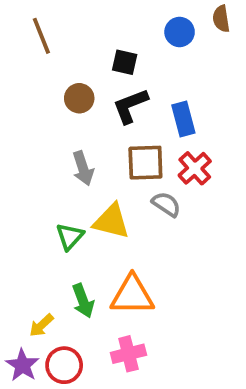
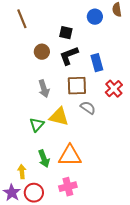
red cross: (195, 168) -> (114, 89), moved
yellow arrow: (41, 325) -> (22, 172), turned 128

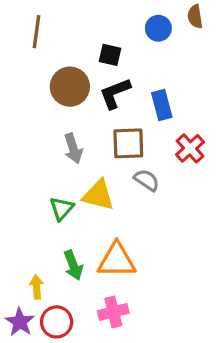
brown line: (22, 19) -> (37, 32), turned 30
brown circle: (42, 52) -> (70, 87), size x1.5

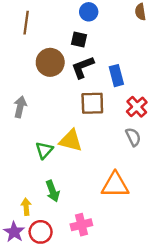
blue circle: (158, 28) -> (89, 12), moved
gray arrow: (73, 148) -> (20, 107), moved, turned -150
gray semicircle: (147, 180) -> (133, 137), moved, turned 30
orange triangle: (117, 260) -> (115, 185), moved

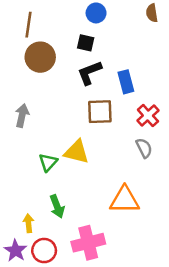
brown circle: (50, 62) -> (40, 57), moved
pink cross: (81, 225) -> (88, 243), size x1.4

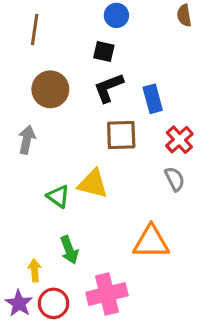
brown circle: (40, 57) -> (50, 89), moved
green triangle: (48, 162) -> (58, 196), turned -36

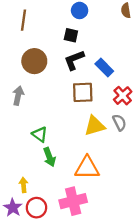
blue rectangle: (153, 99) -> (104, 68), turned -30
yellow triangle: (93, 184) -> (95, 126), moved, turned -30
orange triangle: (151, 242) -> (87, 168), moved
green arrow: (69, 250) -> (49, 157), moved

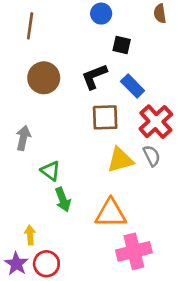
black square: (71, 35) -> (122, 45), moved
gray arrow: (18, 96) -> (23, 138), moved
red cross: (123, 96) -> (156, 122), size x1.4
pink cross: (73, 201) -> (134, 251), moved

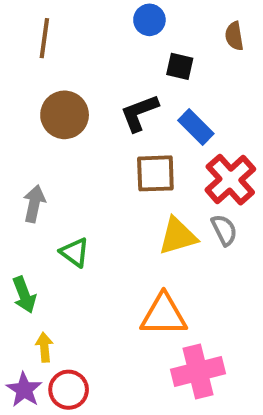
brown semicircle: (160, 14) -> (234, 36), moved
green arrow: (63, 199) -> (24, 295), moved

